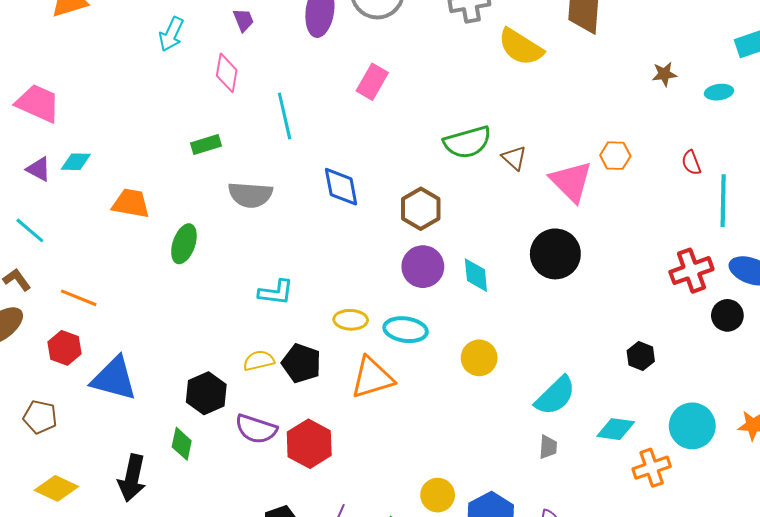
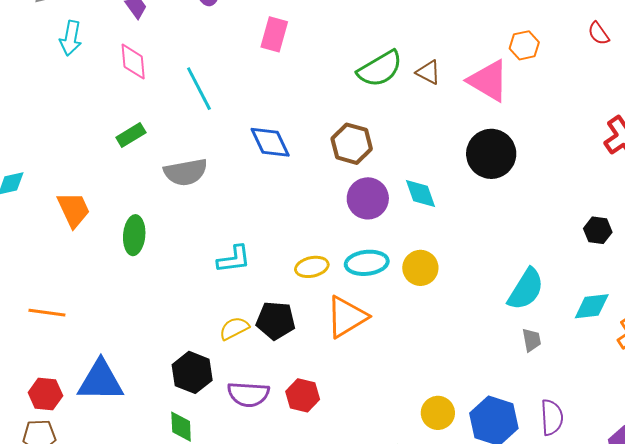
orange trapezoid: (131, 203) -> (74, 210), turned 69
red hexagon: (65, 348) -> (45, 394), moved
yellow circle: (479, 358) -> (420, 268), moved
red hexagon: (309, 444) -> (303, 395), size x0.7

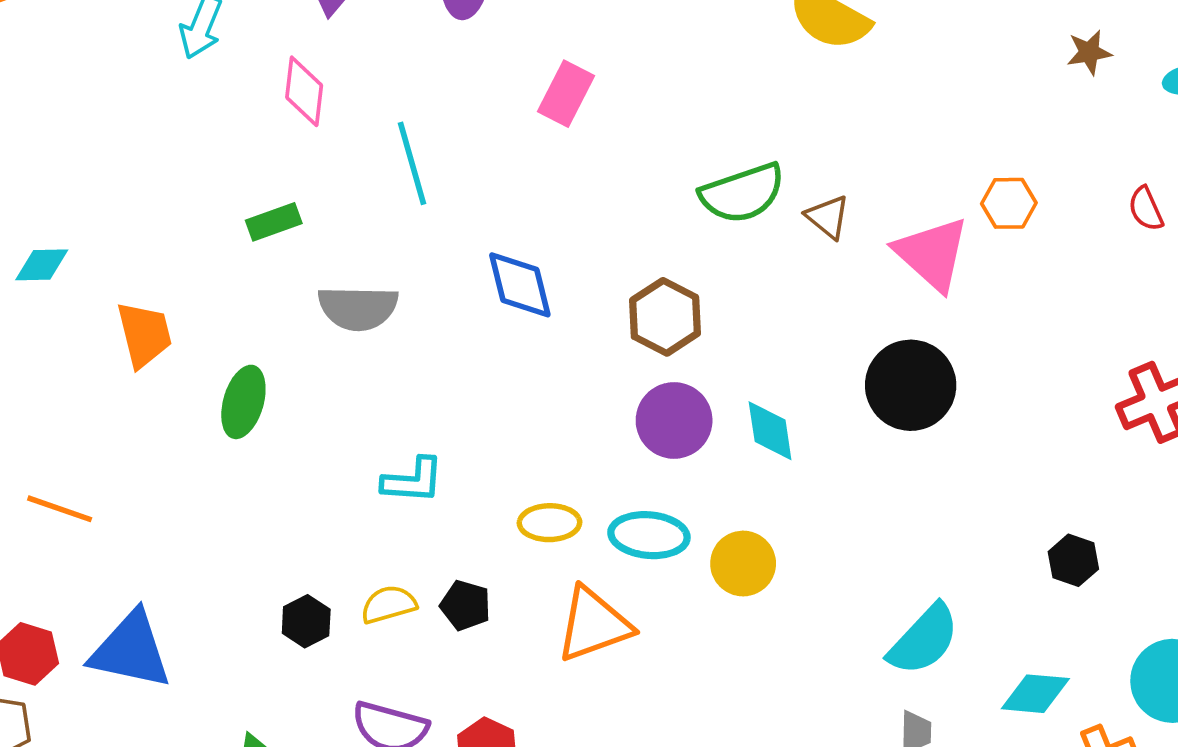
black pentagon: (276, 320) -> (465, 605), size x0.7
black hexagon: (192, 372) -> (306, 621), moved, size x0.7

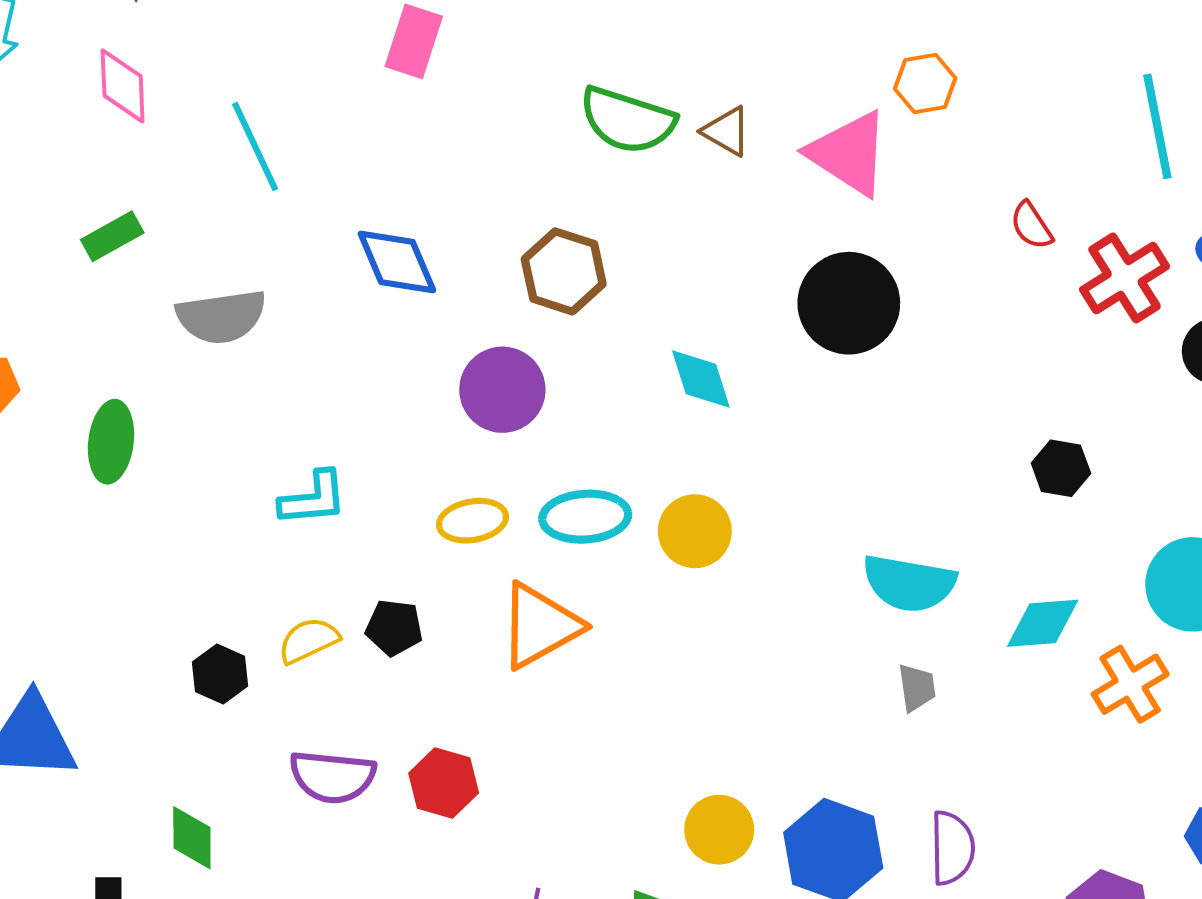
green semicircle: (742, 193) -> (627, 120), turned 46
red semicircle: (1146, 209) -> (1031, 226), moved
purple circle: (674, 420) -> (502, 390), moved
cyan semicircle: (924, 640) -> (909, 583), turned 66

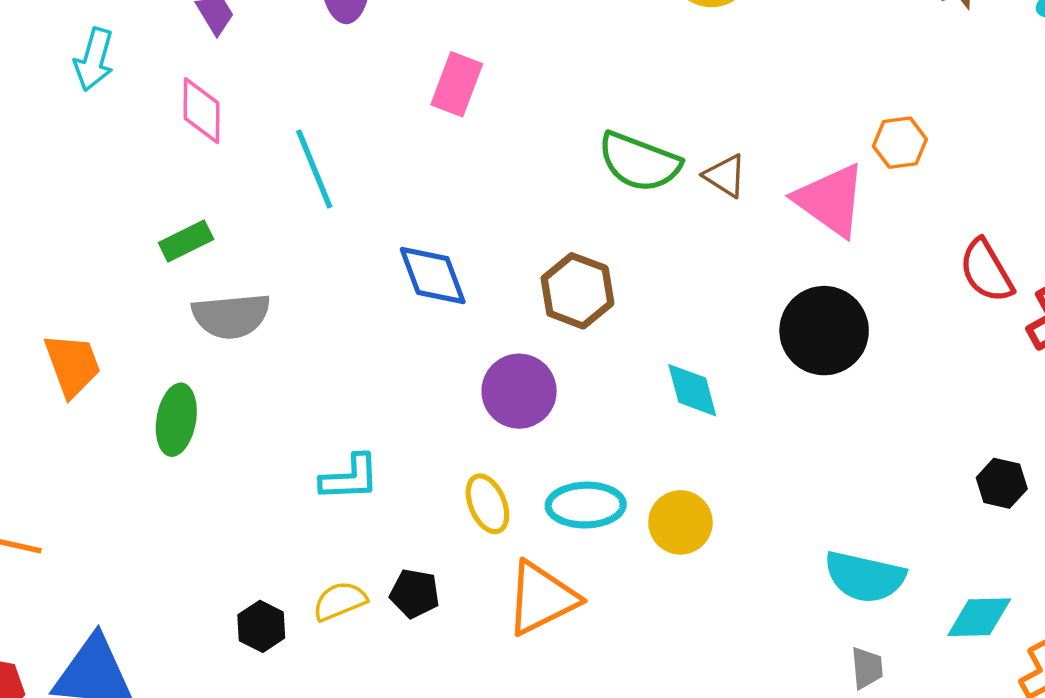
red semicircle: (1031, 226) -> (986, 271), size x1.5
gray semicircle: (221, 317) -> (231, 316), moved
yellow ellipse: (473, 521) -> (487, 504), turned 74

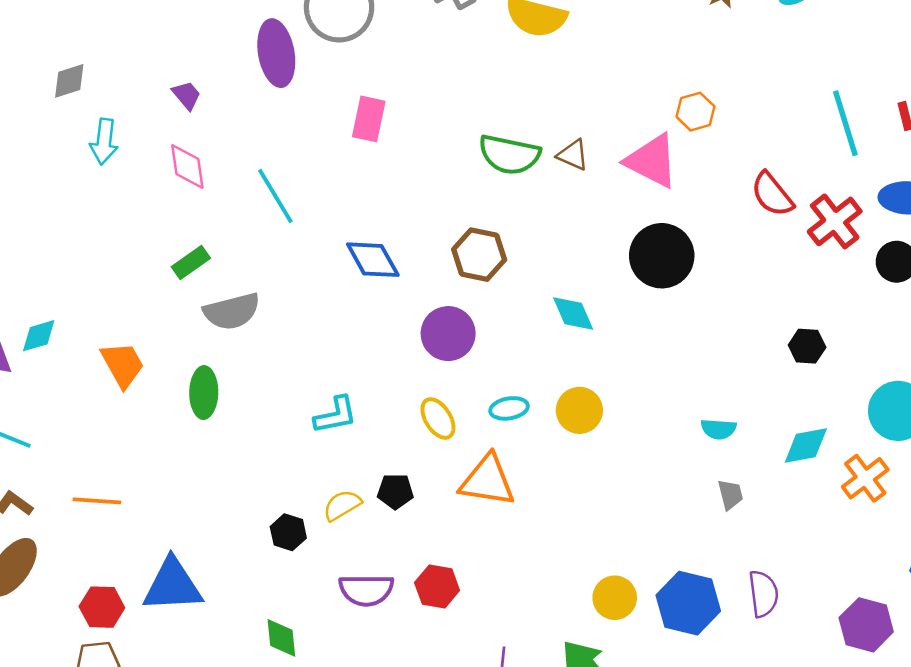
cyan ellipse: (586, 505) -> (509, 408), size x0.7
cyan semicircle: (865, 577) -> (719, 429), size x0.6
orange triangle: (542, 598) -> (488, 481), turned 44

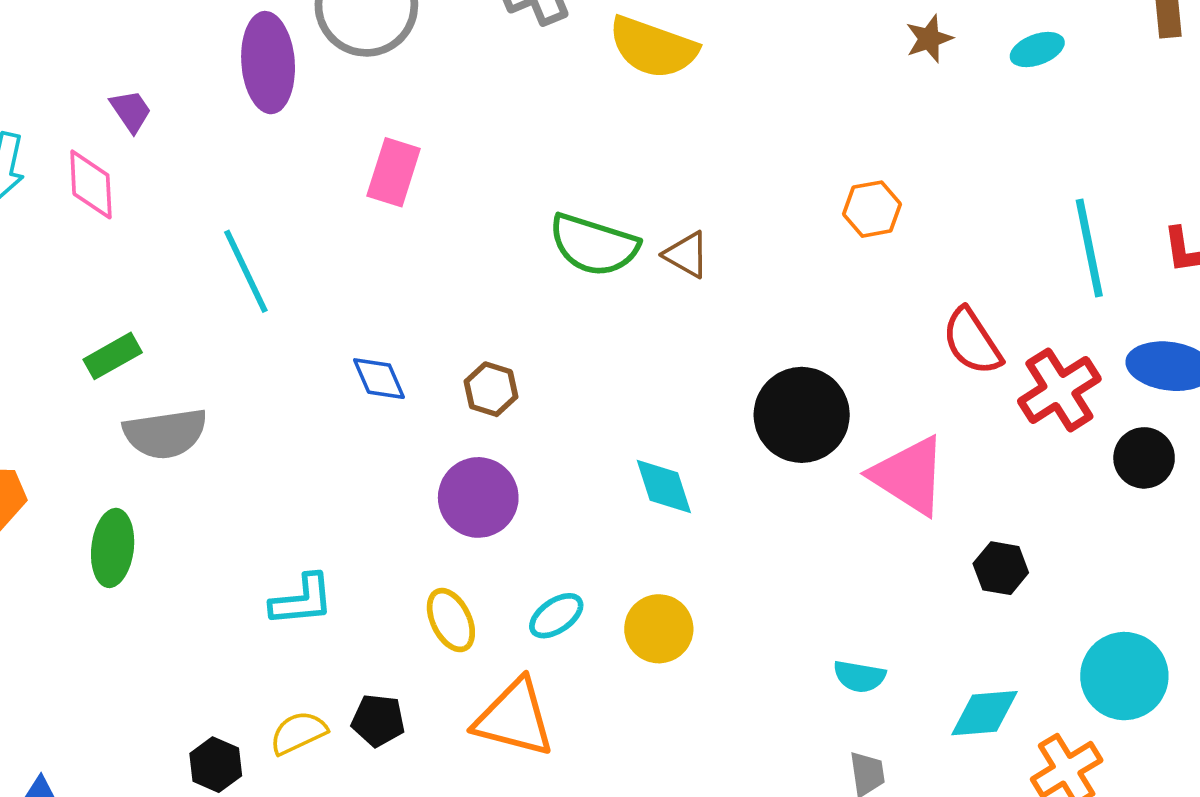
pink triangle: (652, 161) -> (909, 476), moved
pink diamond: (187, 166) -> (91, 184), moved
brown hexagon: (479, 255) -> (491, 389), moved, size x0.7
blue diamond: (373, 260) -> (379, 379), size x0.7
cyan ellipse: (509, 408) -> (556, 616), turned -30

